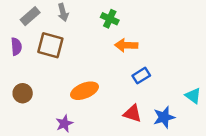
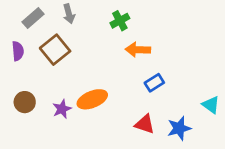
green cross: (110, 19) -> (120, 21), turned 36
brown square: (50, 45) -> (55, 50), turned 36
purple star: (64, 124) -> (62, 109), moved

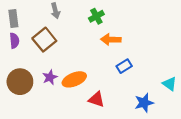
gray rectangle: (33, 18) -> (13, 18), moved, turned -56
brown circle: (25, 102) -> (20, 82), size x1.5
purple star: (62, 109) -> (50, 77), moved
red triangle: (145, 124) -> (96, 99), moved

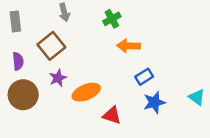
purple semicircle: (14, 41) -> (18, 61), moved
purple star: (50, 77) -> (58, 78), moved
blue star: (144, 103) -> (154, 102), moved

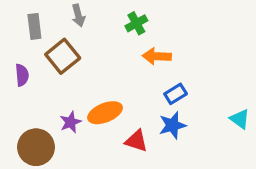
gray rectangle: (15, 21) -> (34, 26), moved
purple star: (58, 78) -> (71, 122), moved
brown circle: (23, 95) -> (36, 147), moved
blue star: (154, 102) -> (172, 125), moved

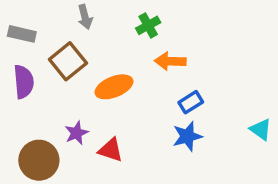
gray rectangle: (34, 26) -> (22, 34), moved, turned -70
purple semicircle: (22, 75) -> (24, 82), size x1.4
orange ellipse: (105, 113) -> (114, 87), moved
red triangle: (136, 141) -> (111, 150), moved

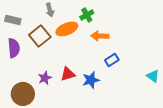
orange ellipse: (114, 87) -> (67, 29), moved
blue star: (187, 136) -> (91, 80), moved
red triangle: (111, 150) -> (68, 74), moved, turned -35

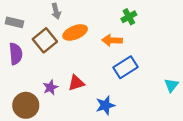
green cross: (87, 15) -> (129, 17), moved
blue rectangle: (112, 60) -> (125, 67), size x1.5
cyan triangle: (153, 76) -> (171, 85), turned 32
blue star: (91, 80) -> (105, 105), moved

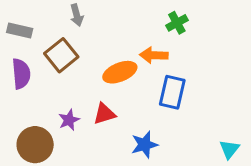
orange ellipse: (75, 32) -> (120, 72), moved
blue rectangle: (125, 67) -> (172, 92), turned -45
cyan triangle: (171, 85) -> (229, 149), moved

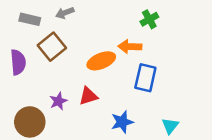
gray arrow: (77, 15) -> (65, 13), turned 84
gray rectangle: (20, 31) -> (30, 19), moved
cyan triangle: (229, 149) -> (170, 126), moved

